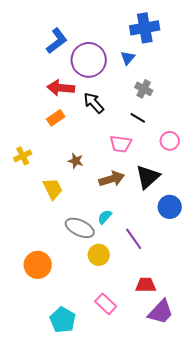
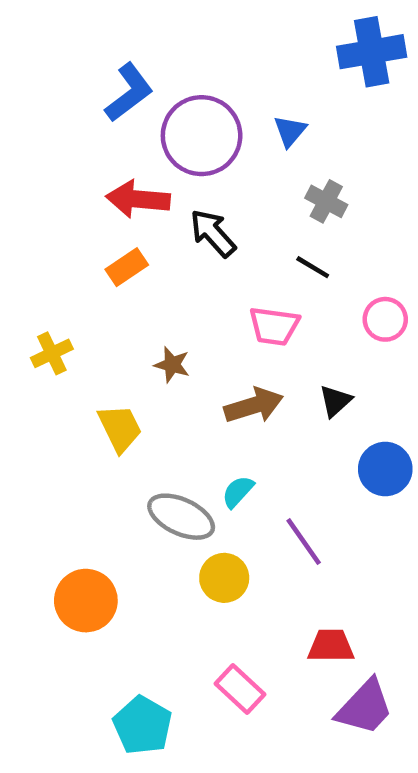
blue cross: (145, 28) -> (372, 52), moved
black triangle: (148, 177) -> (335, 401), size x0.6

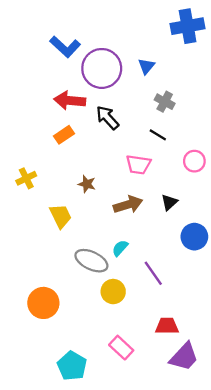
blue L-shape: (129, 93) -> (65, 47), turned 80

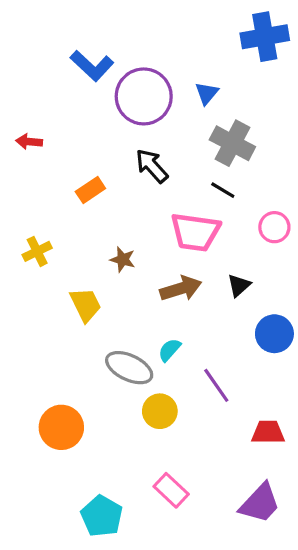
red arrow: (70, 100) -> (29, 142), moved, size x0.6
gray cross: (165, 102) -> (232, 143), size x1.5
pink trapezoid: (138, 165) -> (195, 232), size x1.4
red trapezoid: (167, 326) -> (268, 432), moved

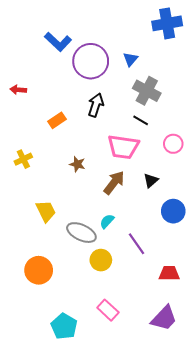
black arrow: (152, 166) -> (96, 105), turned 60
brown arrow: (181, 289) -> (114, 183), turned -35
yellow trapezoid: (86, 305) -> (46, 211), moved

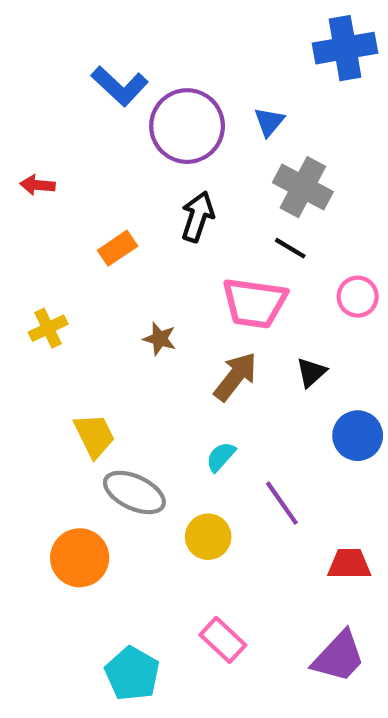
gray ellipse: (81, 233) -> (134, 492), moved

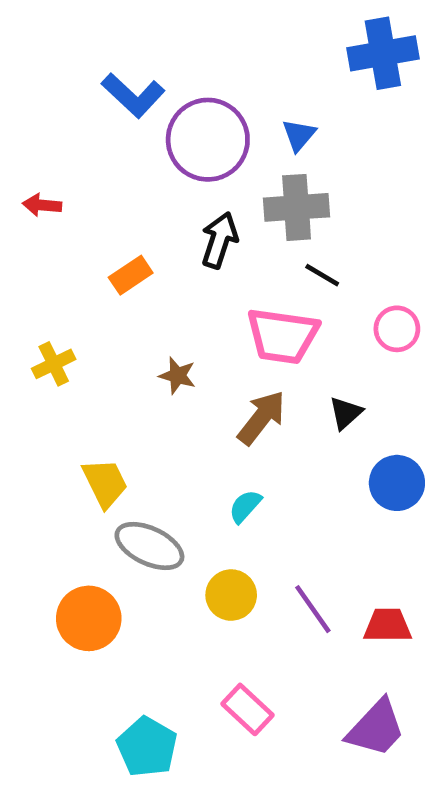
gray cross: (303, 187) -> (297, 207), moved, turned -32
purple line: (282, 503) -> (313, 609), moved

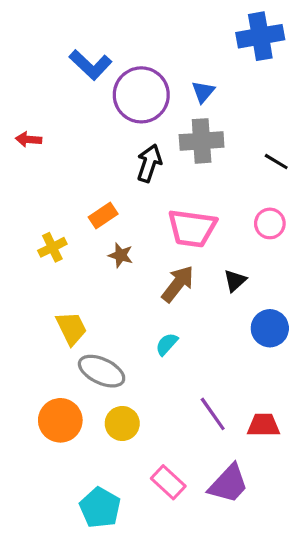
orange rectangle: (131, 275) -> (103, 216), moved
black line: (322, 275) -> (276, 162), moved
yellow cross: (54, 364) -> (52, 247), moved
yellow circle: (231, 595) -> (122, 423), moved
purple trapezoid: (376, 728) -> (229, 484), moved

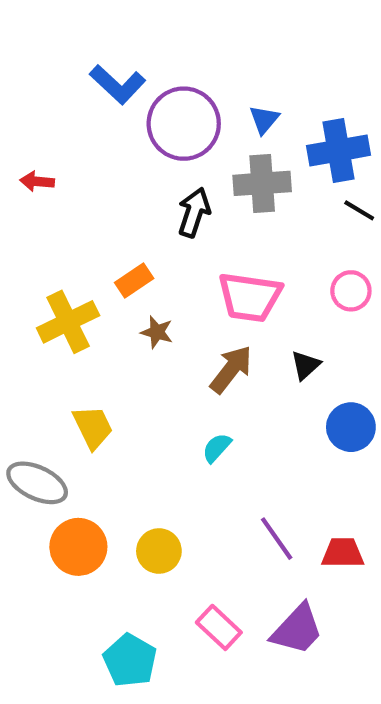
blue cross: (260, 36) -> (339, 150), moved
yellow cross: (52, 247) -> (68, 322), size x1.6
gray ellipse: (102, 371) -> (37, 483), moved

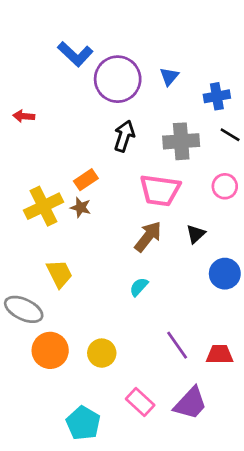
blue cross: (339, 150) -> (217, 96), size x0.7
gray cross: (262, 183) -> (181, 141), moved
brown star: (157, 332) -> (81, 207), moved

